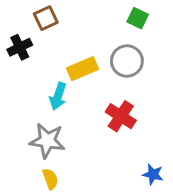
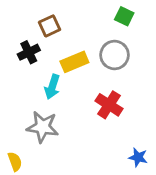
brown square: (46, 18) -> (49, 26), moved
black cross: (20, 47) -> (29, 52), moved
yellow semicircle: (50, 179) -> (15, 162), moved

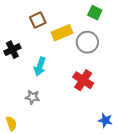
black cross: (29, 52) -> (12, 50), moved
yellow rectangle: (74, 62) -> (62, 33), moved
gray star: (43, 127) -> (32, 97), size x0.6

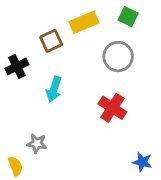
brown square: (38, 20) -> (51, 41), moved
yellow rectangle: (62, 33) -> (84, 22), moved
gray star: (32, 97) -> (37, 143), moved

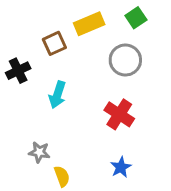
green square: (128, 17) -> (136, 18), turned 30
blue star: (142, 162) -> (121, 167), moved, turned 30
yellow semicircle: (16, 166) -> (62, 176), moved

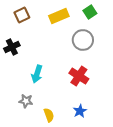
brown square: (54, 43) -> (22, 15), moved
cyan arrow: (57, 95) -> (37, 74), moved
yellow semicircle: (62, 176) -> (49, 115), moved

